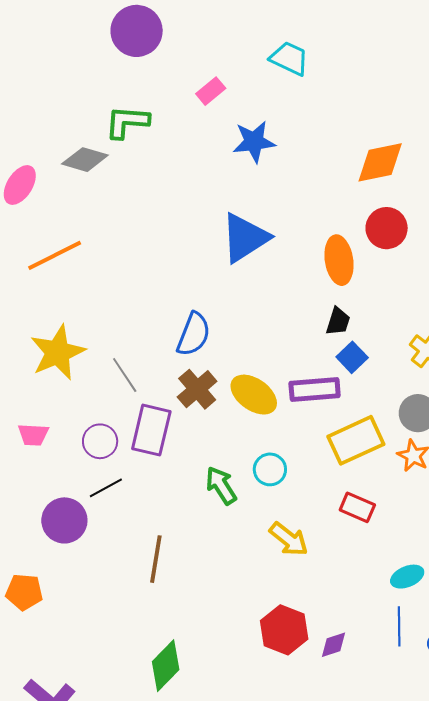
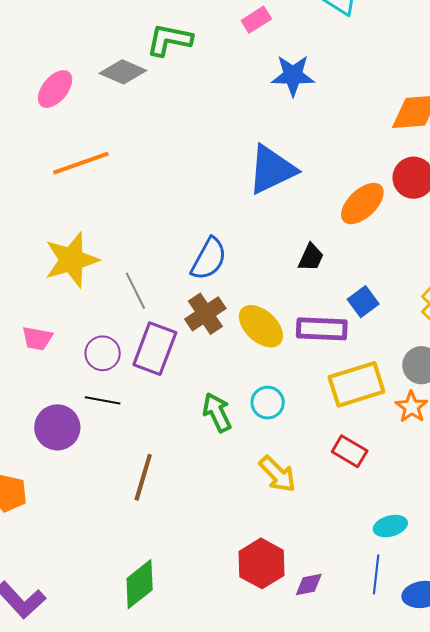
orange ellipse: (339, 260) -> (362, 204), turned 48
black trapezoid: (338, 321) -> (311, 257), moved
black line: (106, 488) -> (103, 400), turned 32

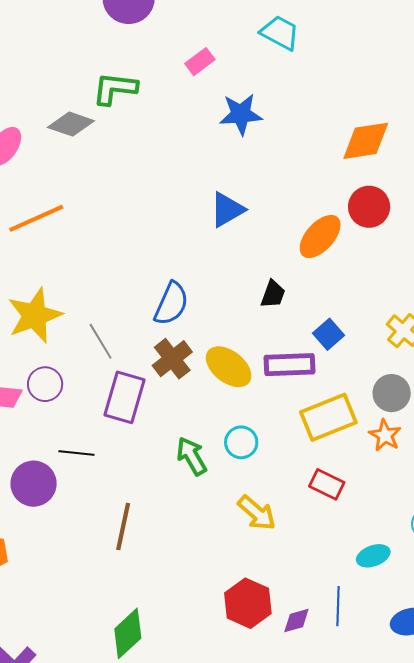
blue triangle: (272, 170) -> (227, 210), size x0.7
purple circle: (103, 353) -> (45, 384), moved
blue line: (376, 574) -> (338, 606), moved

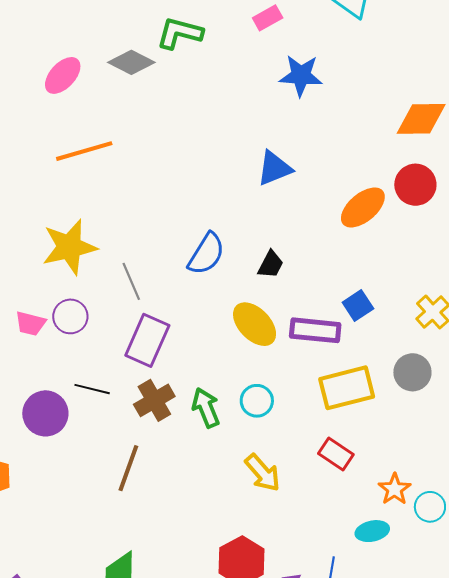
black trapezoid: (273, 294) -> (271, 264), moved
brown cross: (172, 359) -> (154, 400), moved
orange star: (385, 435) -> (395, 489), moved

